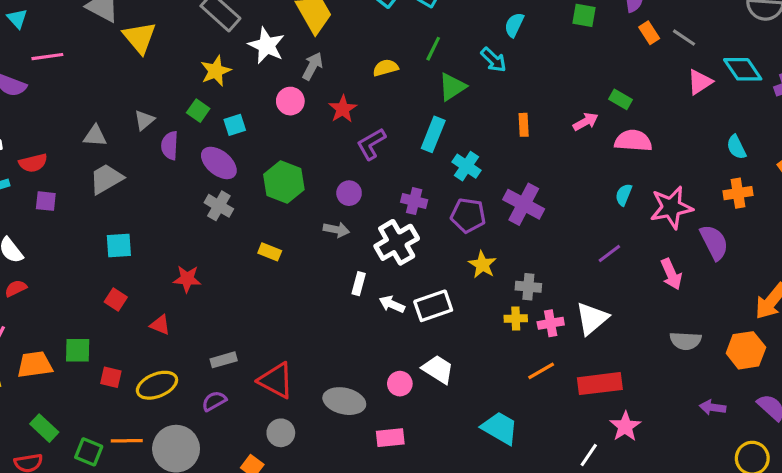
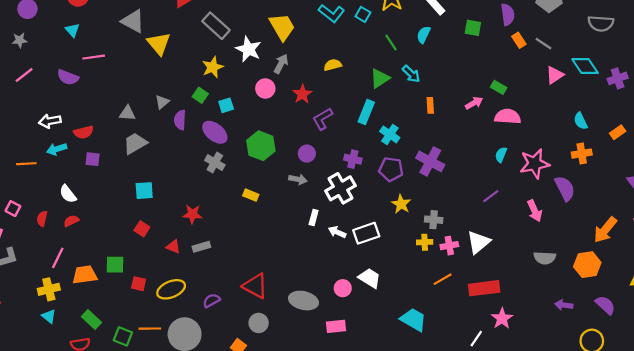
green line: (433, 49) -> (391, 42), moved, turned -60
cyan arrow: (493, 60) -> (411, 74), moved
gray rectangle: (224, 360) -> (201, 247), moved

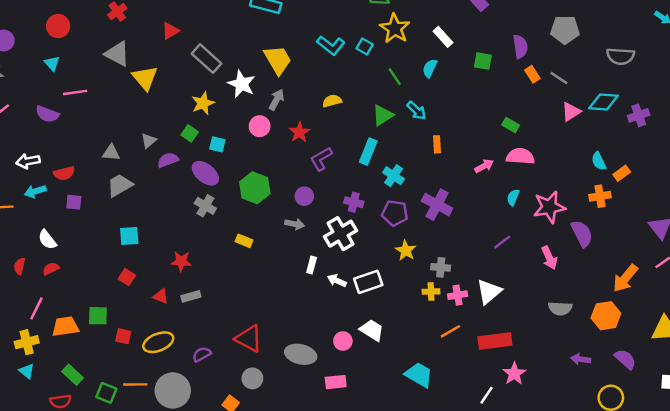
cyan diamond: (585, 66) -> (604, 102), turned -52
pink arrow: (474, 103) -> (484, 166), moved
cyan square: (226, 105) -> (217, 144), turned 32
purple semicircle: (180, 120) -> (168, 160), turned 66
orange rectangle: (618, 132) -> (622, 173), moved

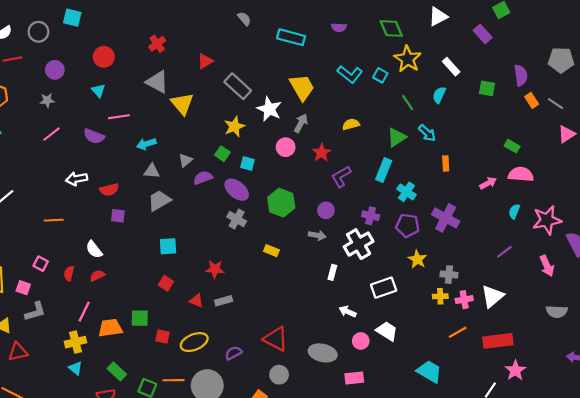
cyan arrow: (35, 191) -> (146, 144), moved
white arrow: (337, 281) -> (348, 312), moved

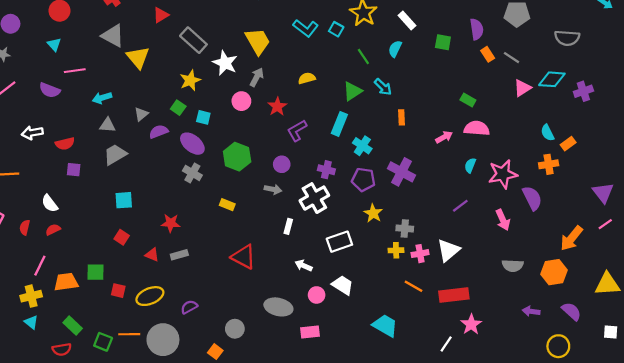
orange line: (458, 332) -> (413, 286), turned 60
red triangle: (276, 339) -> (244, 257), moved

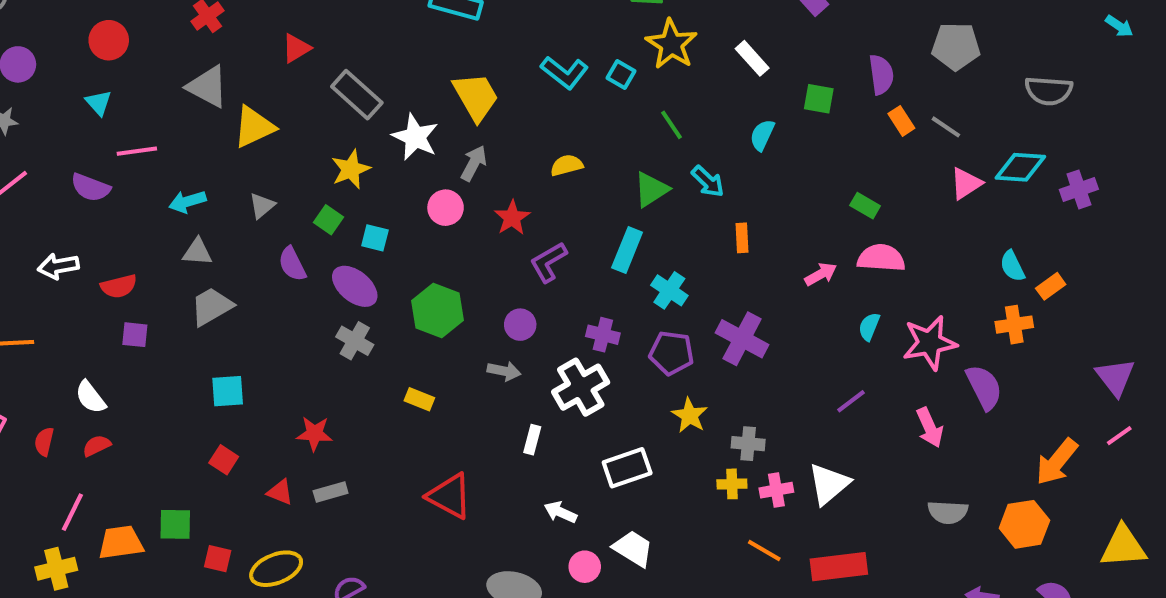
cyan semicircle: (395, 49) -> (762, 135), moved
yellow triangle: (138, 58) -> (254, 127), turned 45
gray triangle: (141, 114) -> (262, 206), moved
purple semicircle: (159, 132) -> (292, 264), turned -96

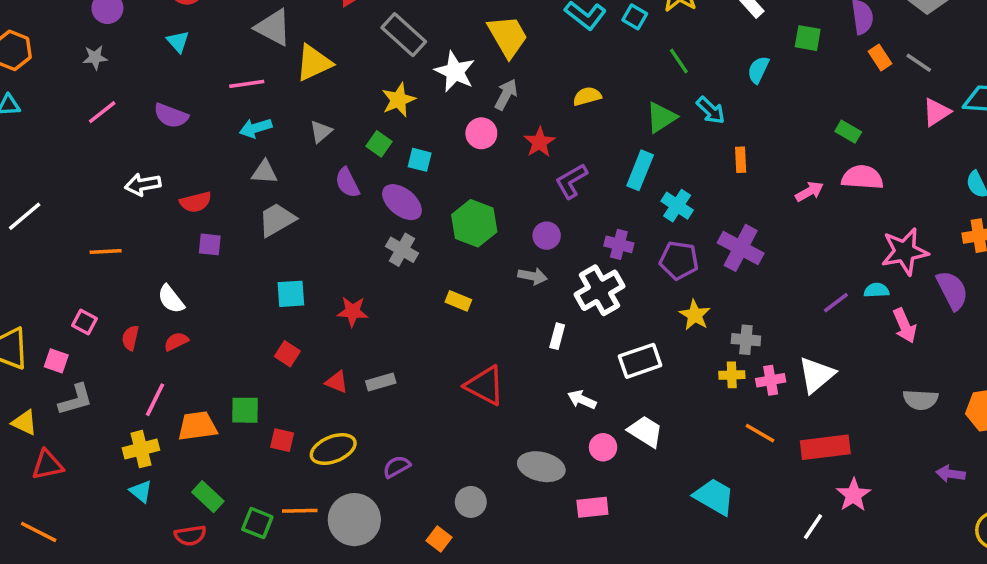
pink line: (137, 151) -> (247, 84), moved
cyan semicircle: (869, 327) -> (876, 290), moved, turned 65
red star: (314, 434) -> (353, 311), moved

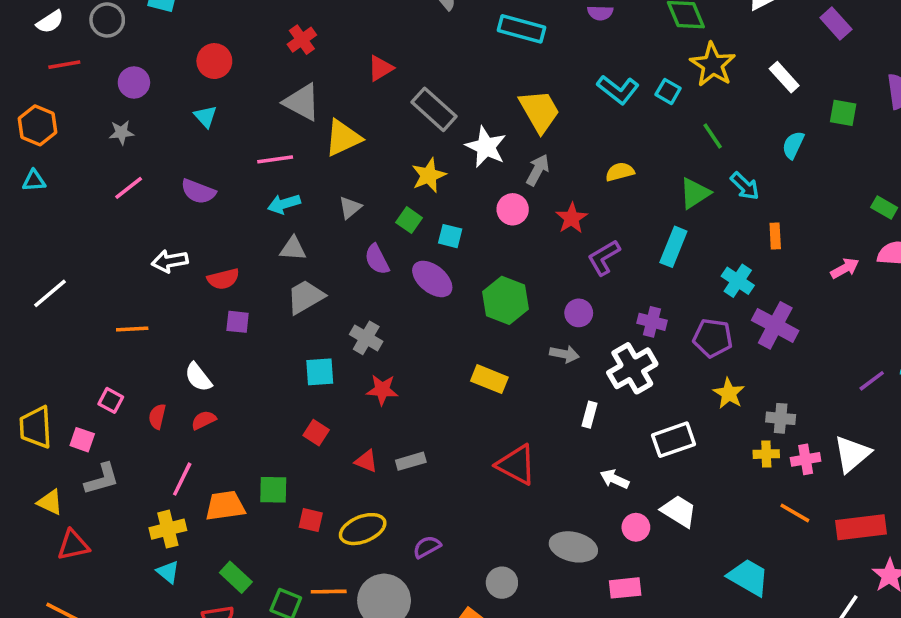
cyan cross: (677, 206) -> (738, 281), moved
gray cross: (402, 250) -> (366, 338), moved
yellow rectangle: (458, 301) -> (489, 379), size x1.4

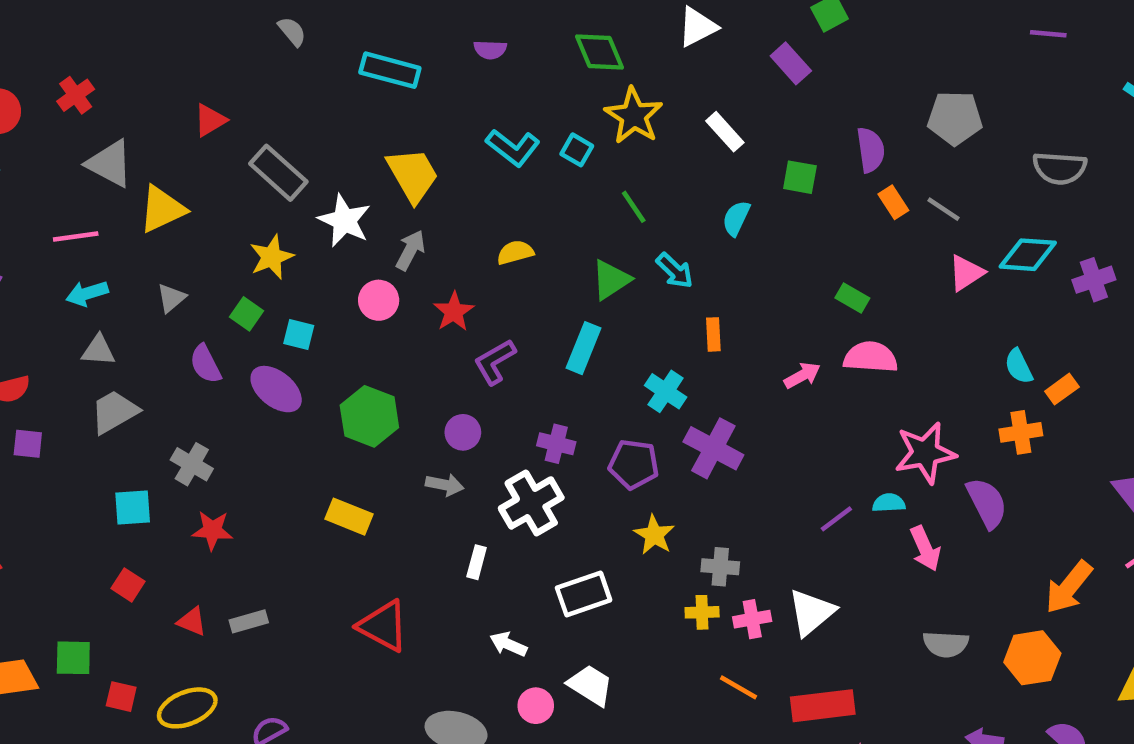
red cross: (302, 40) -> (76, 95), moved

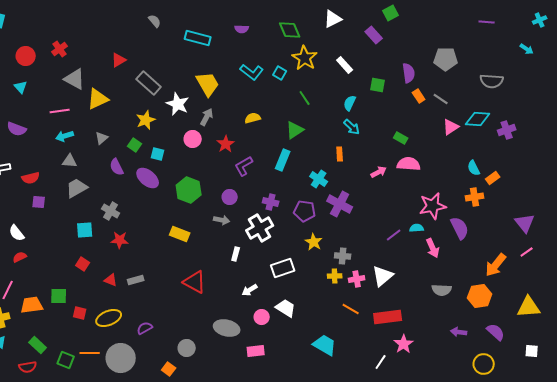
cyan arrow: (675, 271) -> (352, 127), moved
white arrow: (508, 644) -> (250, 290), turned -56

